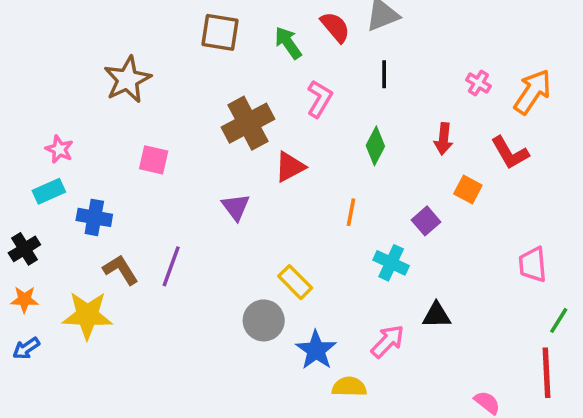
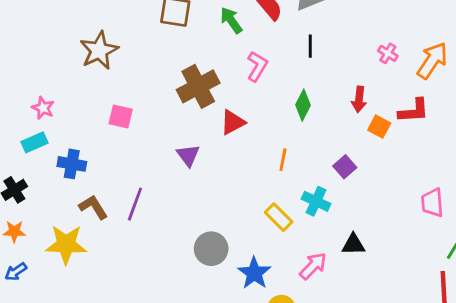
red L-shape: (510, 153) -> (414, 111), turned -64
orange square: (468, 189) -> (379, 127), moved
yellow rectangle: (295, 282) -> (279, 217), moved

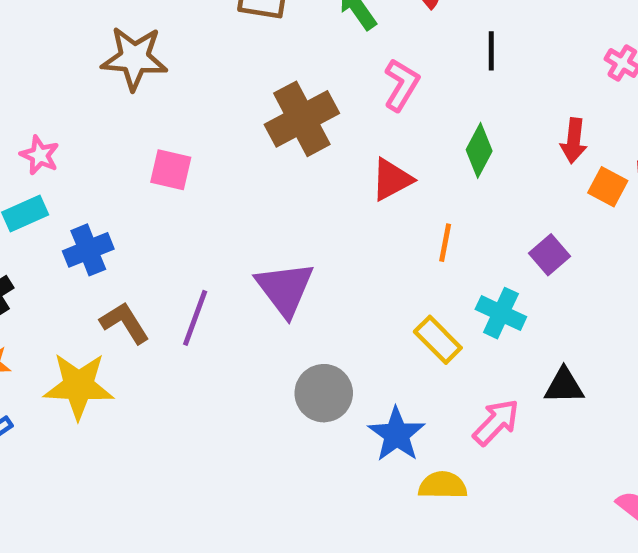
brown star: (99, 50) -> (134, 58), turned 30
red triangle: (233, 122) -> (392, 180), moved
purple triangle: (188, 155) -> (285, 289), moved, size x1.5
blue cross: (72, 164) -> (88, 250), turned -32

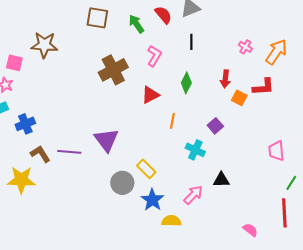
pink square: (171, 170) -> (14, 63), moved
purple line: (195, 318) -> (69, 152), turned 75
yellow rectangle: (438, 340) -> (146, 169), moved

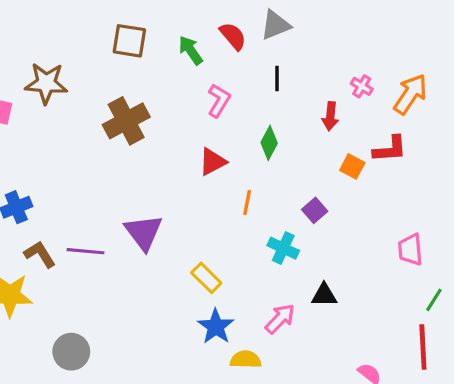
brown cross: (113, 70) -> (126, 121), moved
red arrow: (225, 79) -> (330, 116), moved
gray circle: (122, 183) -> (71, 352), moved

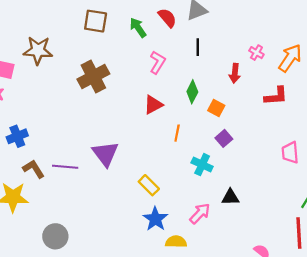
orange square: (352, 166) -> (216, 108), moved
pink trapezoid: (410, 250) -> (290, 153), moved

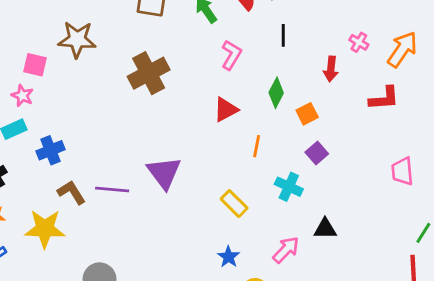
orange square: (216, 108) -> (307, 114), turned 35
yellow rectangle: (149, 185) -> (234, 204), moved
blue star: (155, 219) -> (228, 257), size x0.7

